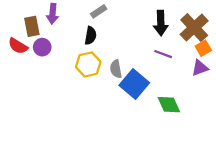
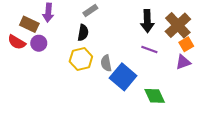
brown rectangle: (32, 26) -> (29, 24), turned -54

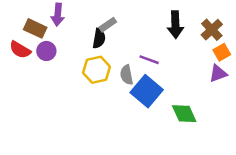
gray rectangle: (90, 11) -> (108, 25), moved
brown cross: (178, 25) -> (212, 30), size x0.7
purple line: (149, 50) -> (149, 60), moved

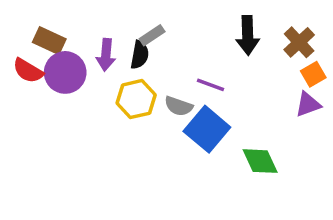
purple arrow: (58, 15) -> (106, 55), moved
purple circle: (46, 51) -> (65, 72), size x1.5
gray semicircle: (127, 75) -> (179, 106), turned -60

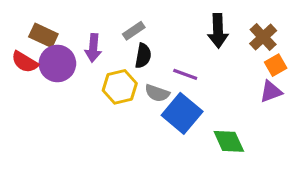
black semicircle: (140, 55) -> (143, 56), moved

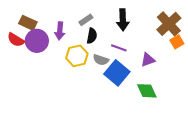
black arrow: (218, 31) -> (123, 20), moved
brown cross: (263, 37) -> (169, 24), size x1.4
purple triangle: (271, 92) -> (148, 60), moved

